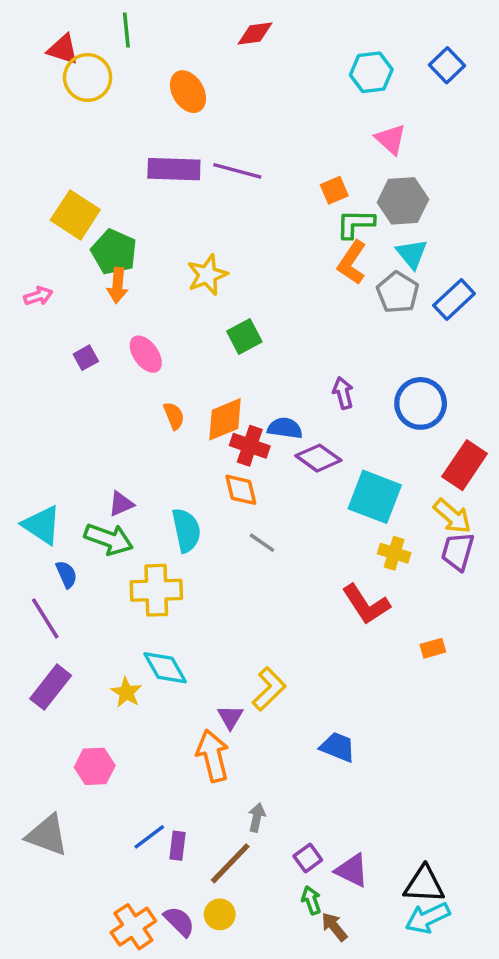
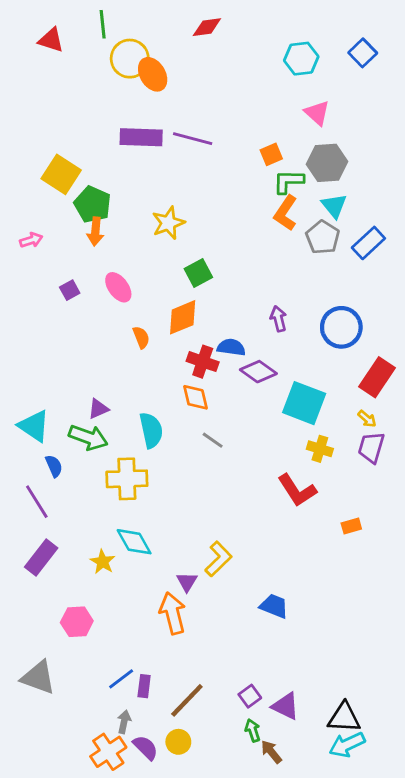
yellow circle: (88, 78) -> (130, 59), moved
orange diamond: (225, 419) -> (183, 317), moved
yellow arrow: (452, 516) -> (367, 419), size x0.6
gray arrow: (257, 817) -> (124, 722), moved

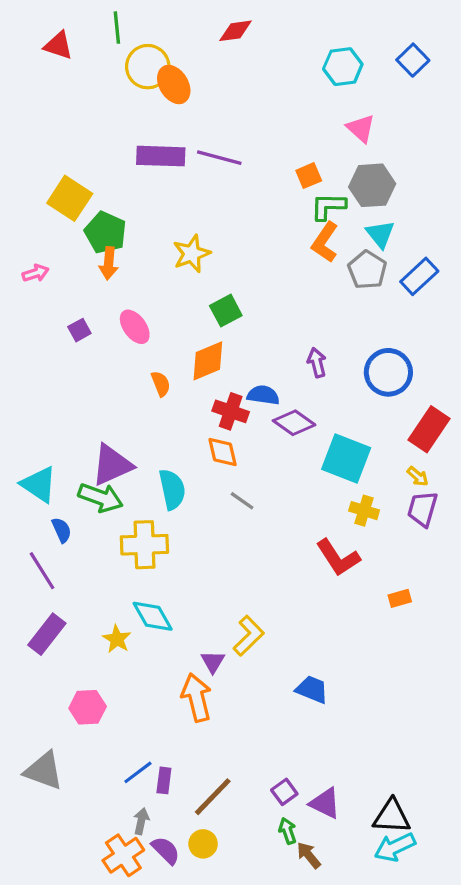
purple triangle: (98, 409) -> (112, 465), size x1.8

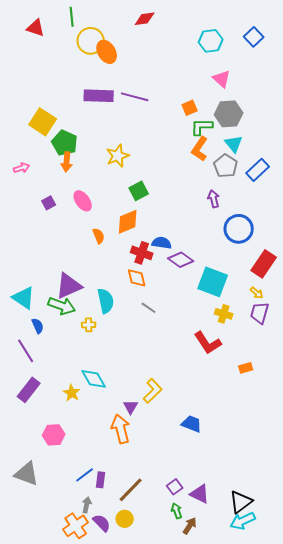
purple arrow: (317, 363) -> (214, 199), moved
yellow cross: (144, 545) -> (89, 325), moved, size x0.5
black triangle: (392, 816) -> (241, 502), turned -40
brown arrow: (309, 855) -> (190, 526), turned 72

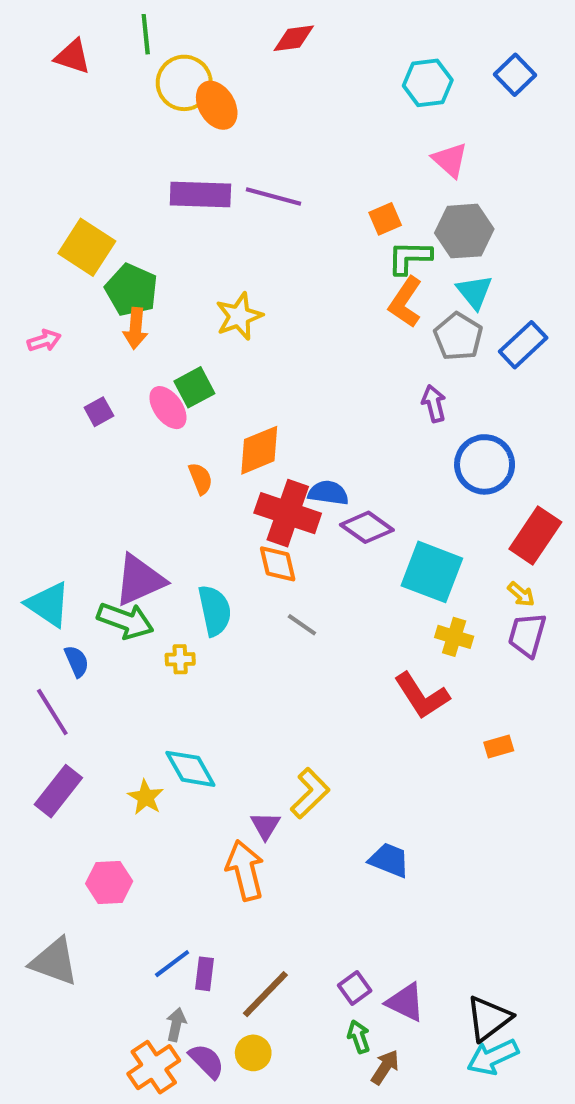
green square: (139, 191) -> (194, 387), moved
red cross: (142, 253) -> (288, 513), size x1.4

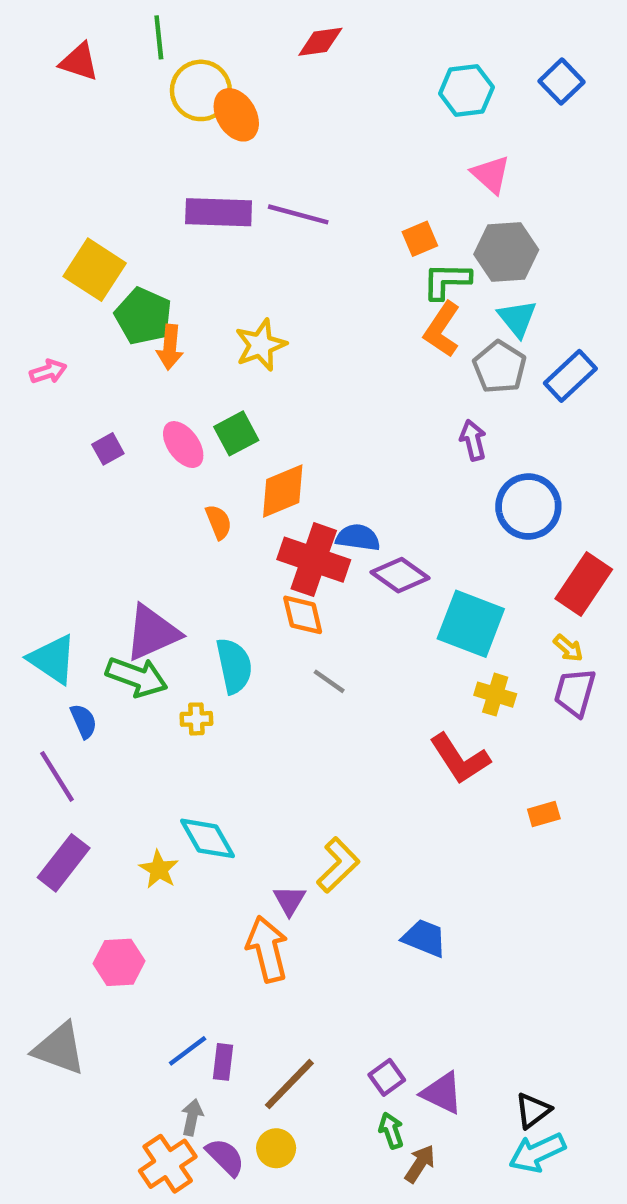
orange arrow: (135, 328) -> (170, 347), moved
green square: (194, 387) -> (236, 433), moved
black triangle: (489, 1018) -> (533, 1111), size x0.7

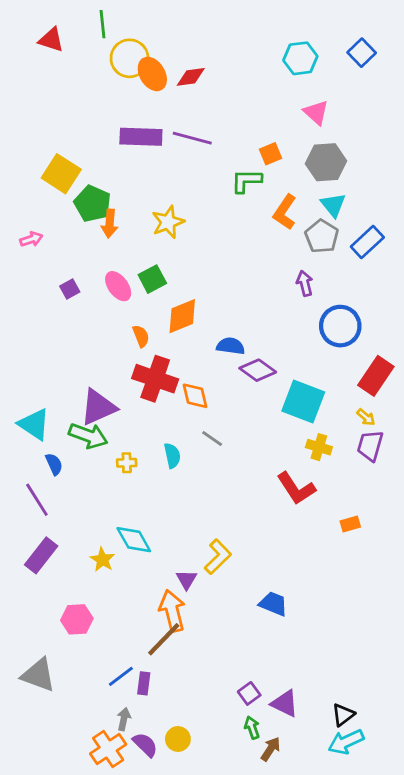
red diamond: (320, 42) -> (191, 77), moved
green L-shape: (446, 281) -> (246, 181), moved
red cross: (314, 560) -> (155, 379), moved
cyan semicircle: (234, 666) -> (172, 456), moved, size x0.7
brown line: (289, 1084) -> (164, 639), moved

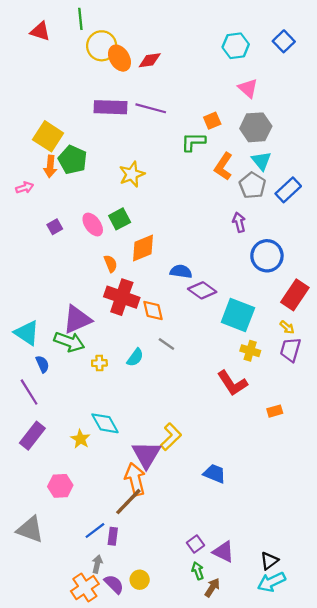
orange arrow: (110, 224) -> (50, 166), moved
cyan semicircle: (172, 456) -> (135, 357), turned 48
purple triangle: (186, 580) -> (146, 455), size x1.8

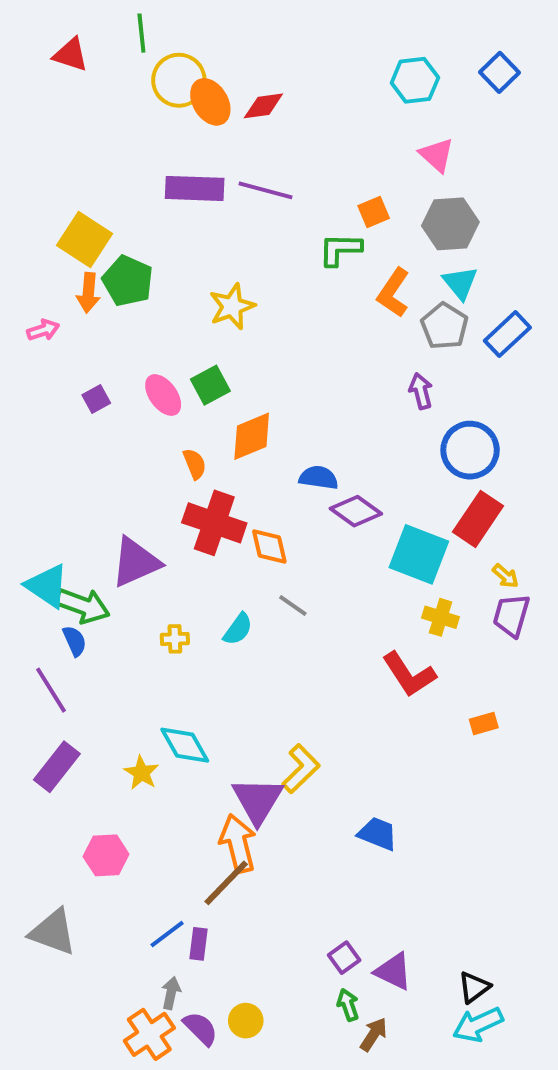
red rectangle: (295, 295) -> (478, 519), moved
green arrow: (69, 342) -> (82, 606), moved

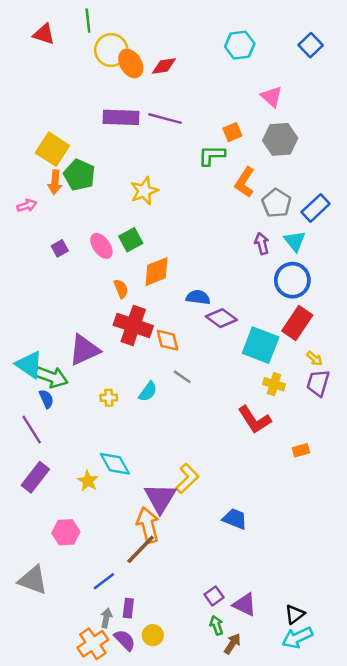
cyan hexagon: (415, 80) -> (240, 45), moved
cyan triangle: (460, 283) -> (295, 241), moved
purple rectangle: (199, 944) -> (128, 608), moved

